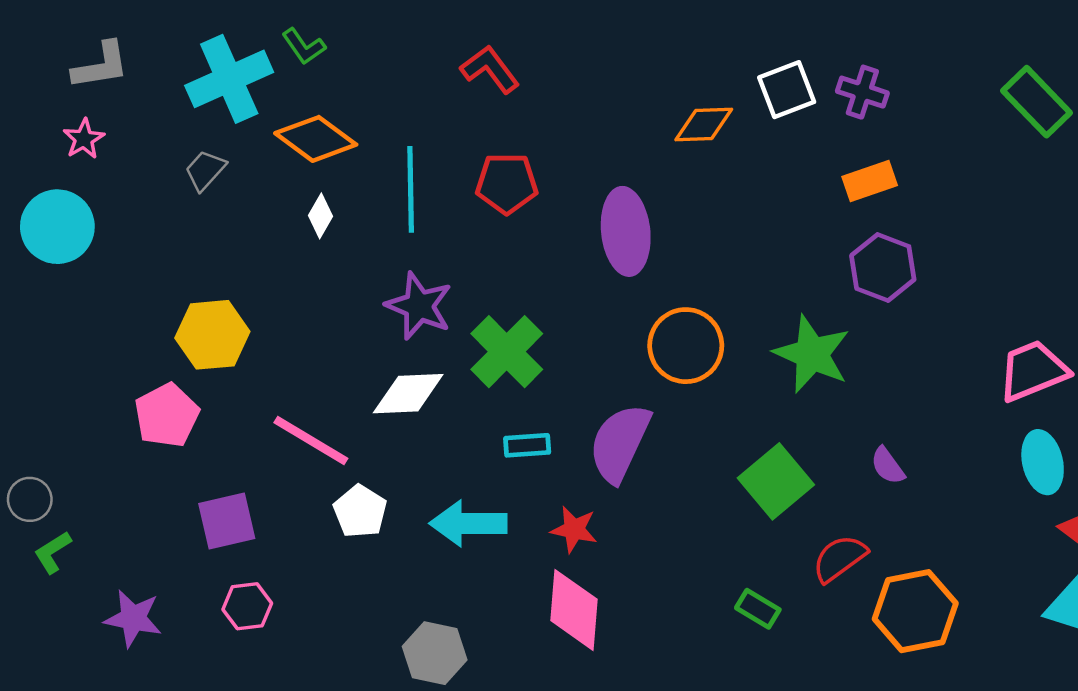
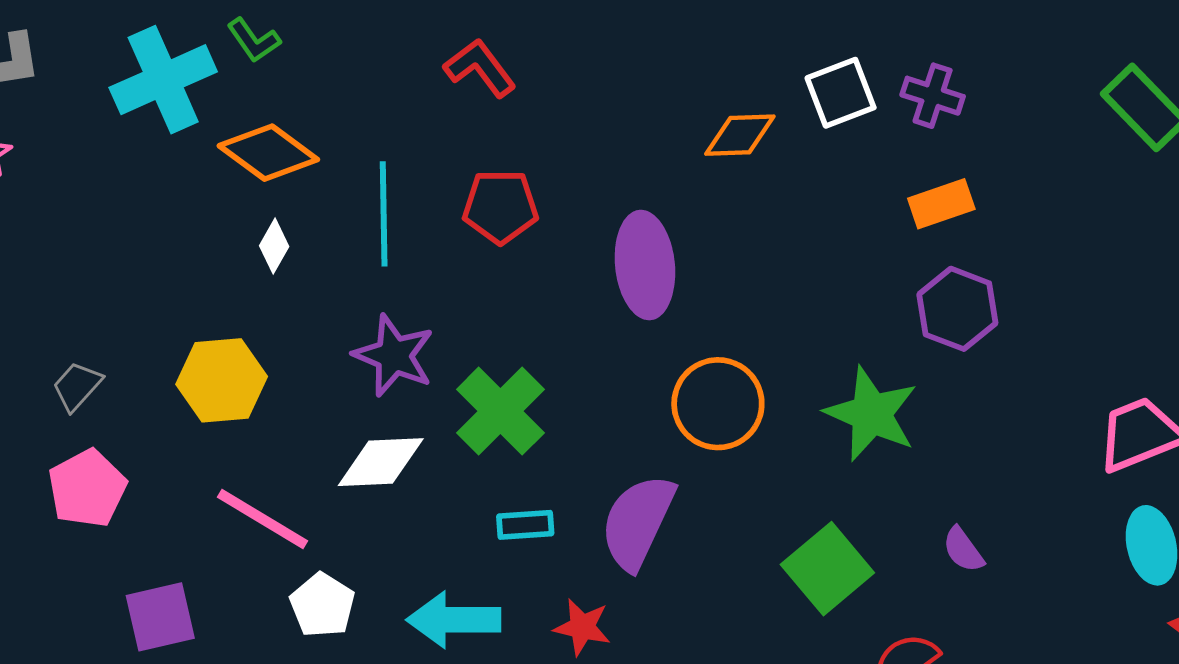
gray trapezoid: (205, 170) -> (77, 386), moved
yellow hexagon: (212, 335) -> (222, 380), moved

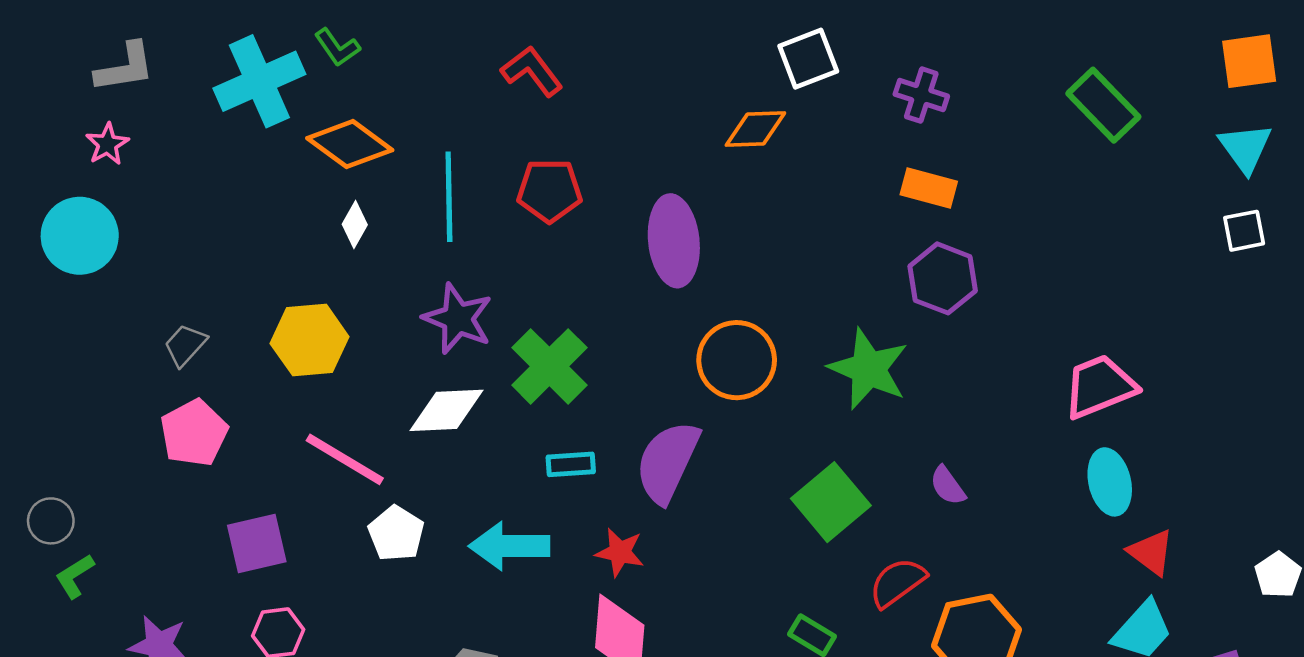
white square: (841, 93) -> (808, 59), moved
orange rectangle: (941, 204) -> (929, 188), turned 34

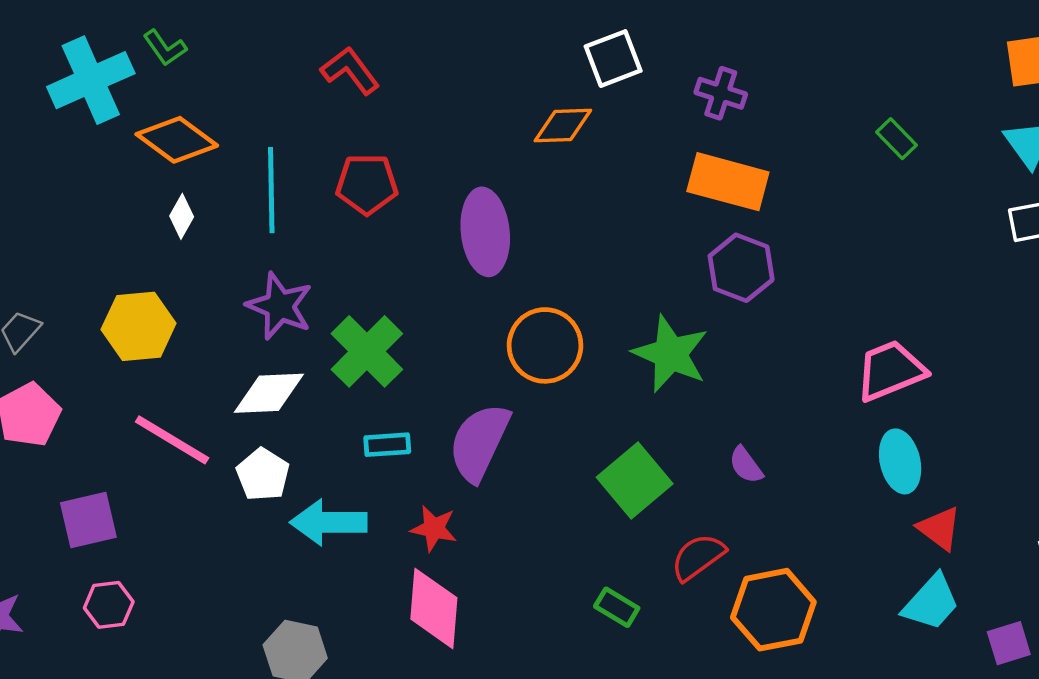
green rectangle: (1103, 105) -> (896, 139), moved, size x0.6
orange rectangle: (929, 188) -> (728, 182), size x1.5
white pentagon: (396, 533) -> (263, 475), moved

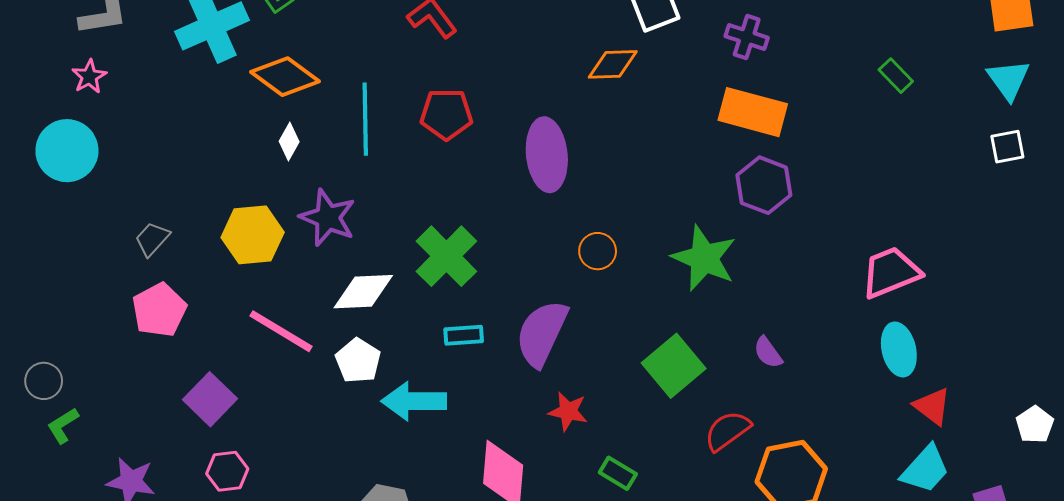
purple star: (280, 306) -> (328, 218), moved
orange circle: (545, 345) -> (598, 251), size x0.6
purple square: (88, 520) -> (210, 399), turned -33
red star: (434, 528) -> (568, 411), moved
green rectangle: (617, 607) -> (618, 473), moved

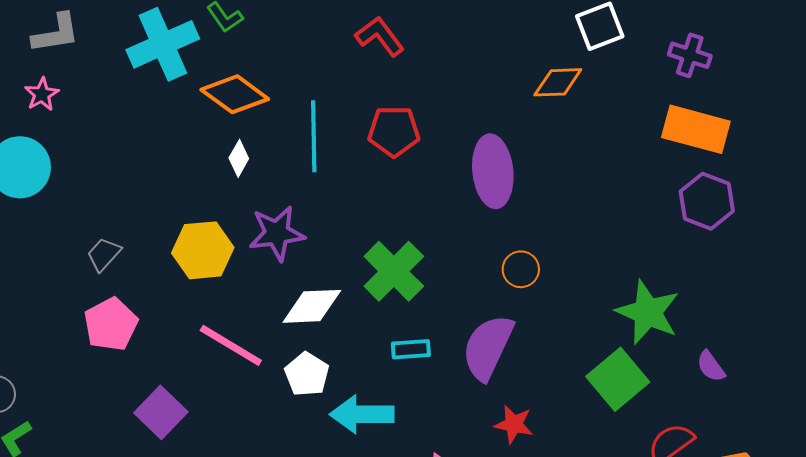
purple star: (328, 218) -> (277, 233), turned -30
orange circle: (598, 251) -> (521, 269), moved
green star: (704, 258) -> (648, 312), moved

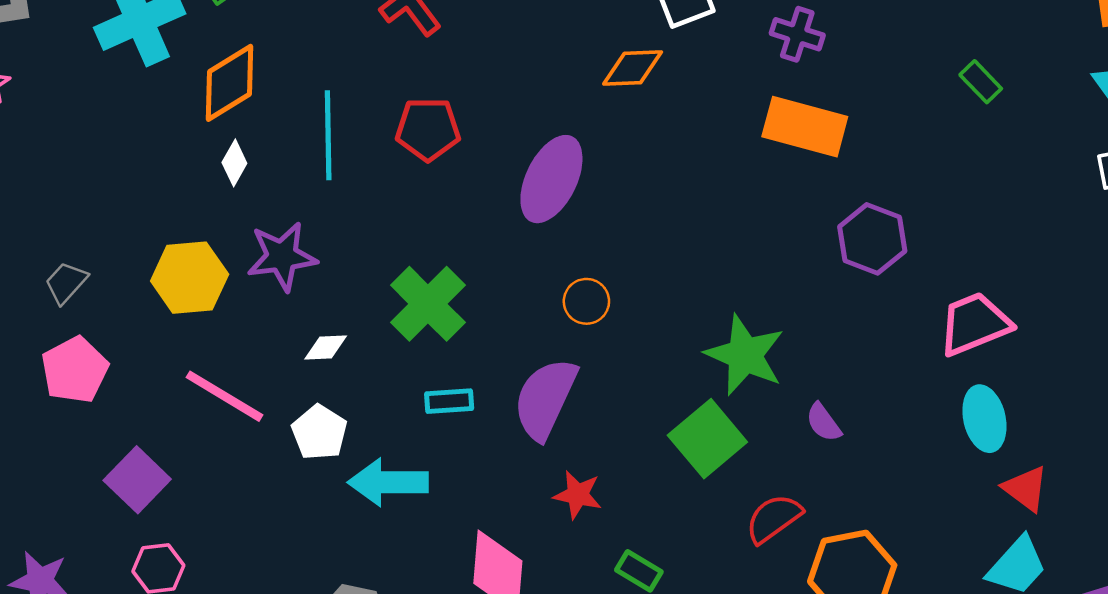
orange diamond: (235, 94) -> (229, 83), turned -68
purple ellipse: (493, 171) -> (551, 179), turned 32
purple hexagon: (707, 201) -> (872, 239), moved
white diamond: (312, 306) -> (326, 348), size x0.6

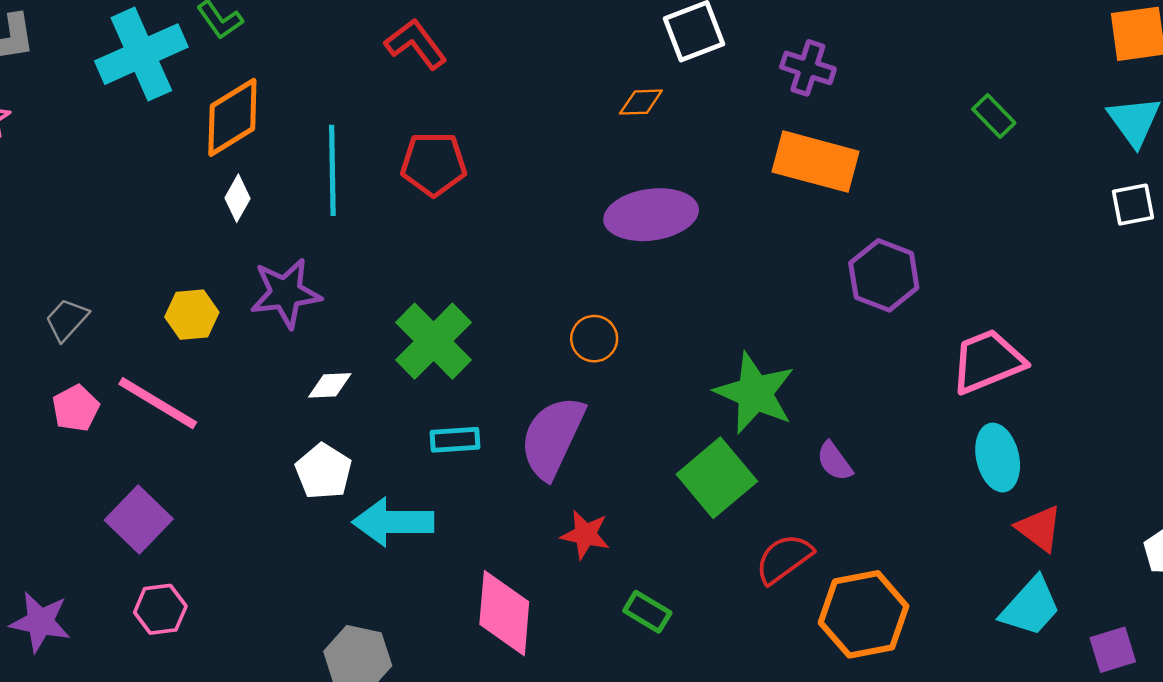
orange diamond: (633, 68) -> (641, 102), size x0.7
purple ellipse: (551, 179) -> (651, 215), moved, turned 56
yellow hexagon: (190, 278) -> (192, 315), size x0.7
pink pentagon: (75, 370) -> (76, 408), size x0.7
pink line: (225, 396) -> (158, 403), moved

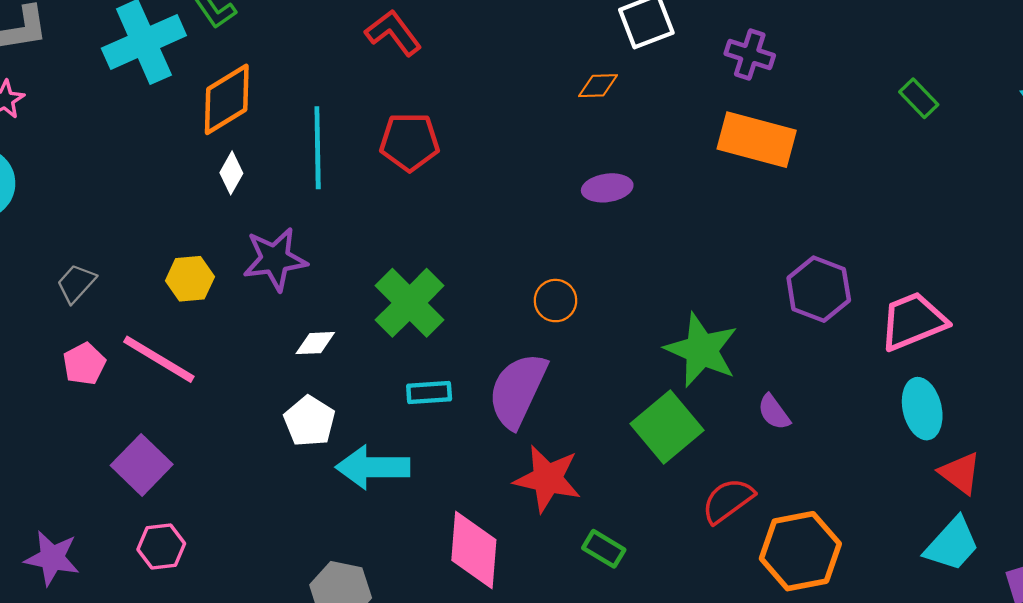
purple ellipse: (651, 215) -> (607, 188), size x0.6
purple hexagon: (884, 275) -> (819, 289), moved
red star: (585, 535) -> (547, 479), size x1.5

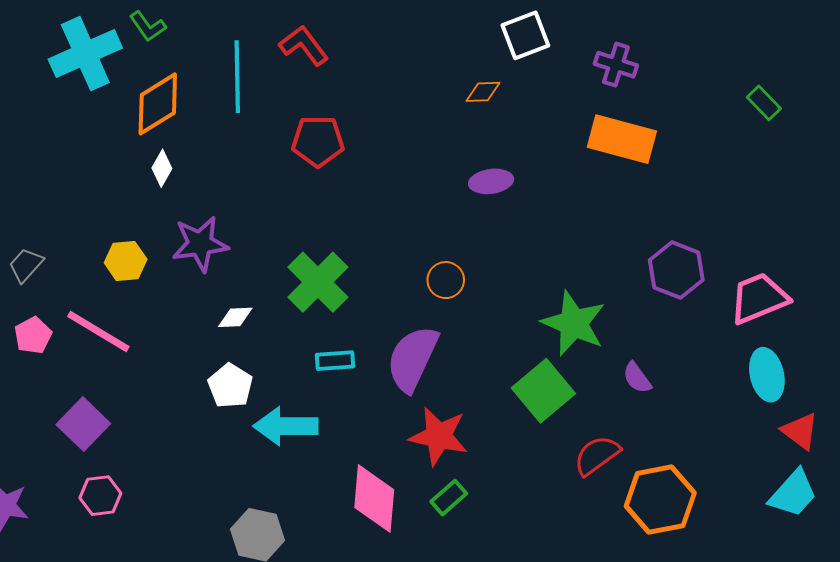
cyan line: (318, 148) -> (237, 77), moved
green rectangle: (604, 549) -> (449, 498), moved, turned -72

